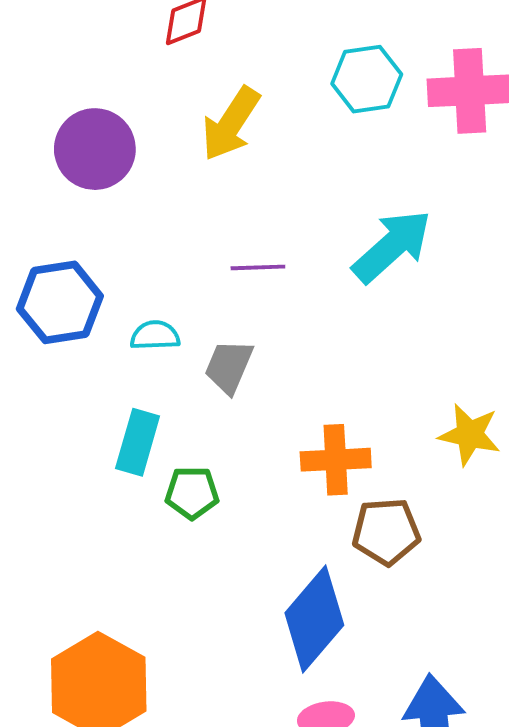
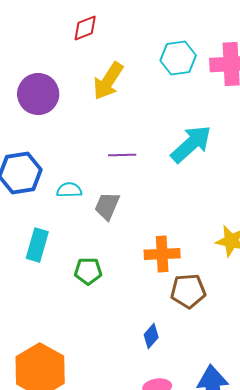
cyan rectangle: (138, 442) -> (37, 245), moved
blue diamond: (314, 619) -> (151, 336), size x0.5

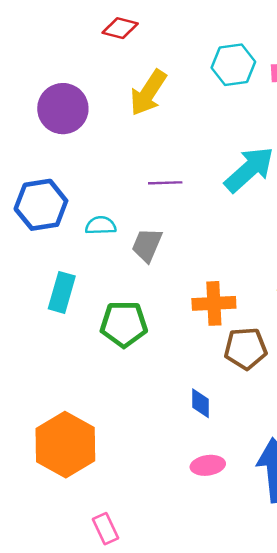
red diamond: (85, 28) -> (120, 28), turned 36
green pentagon: (88, 271) -> (124, 324), size x1.4
blue diamond: (151, 336) -> (201, 403), turned -40

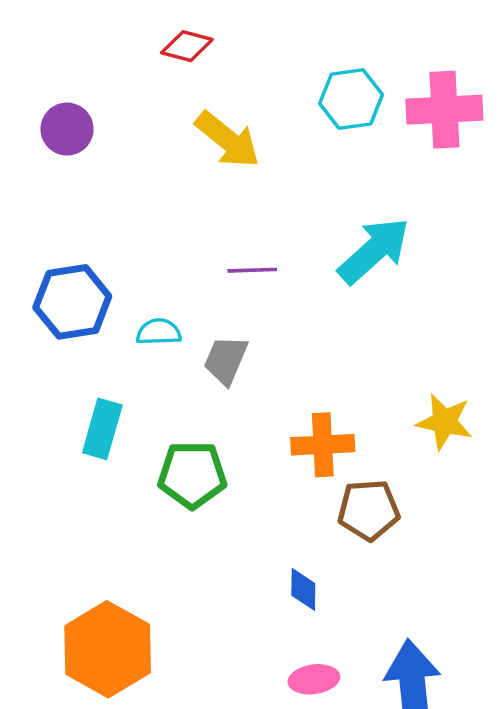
yellow arrow: (148, 93) -> (228, 140), turned -84
purple circle: (63, 109) -> (67, 129), moved, size x0.7

